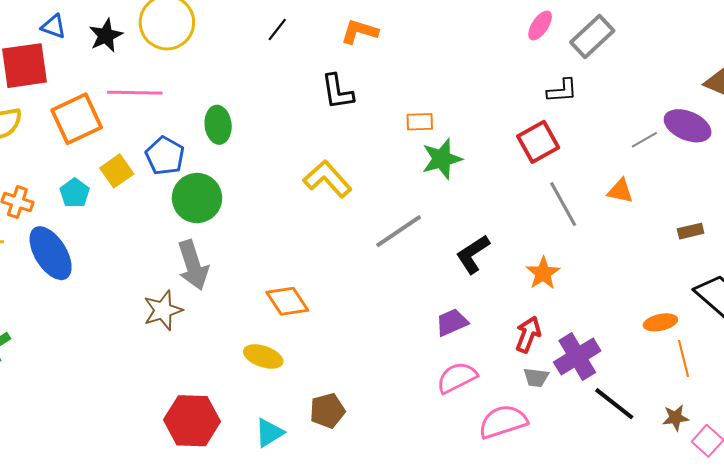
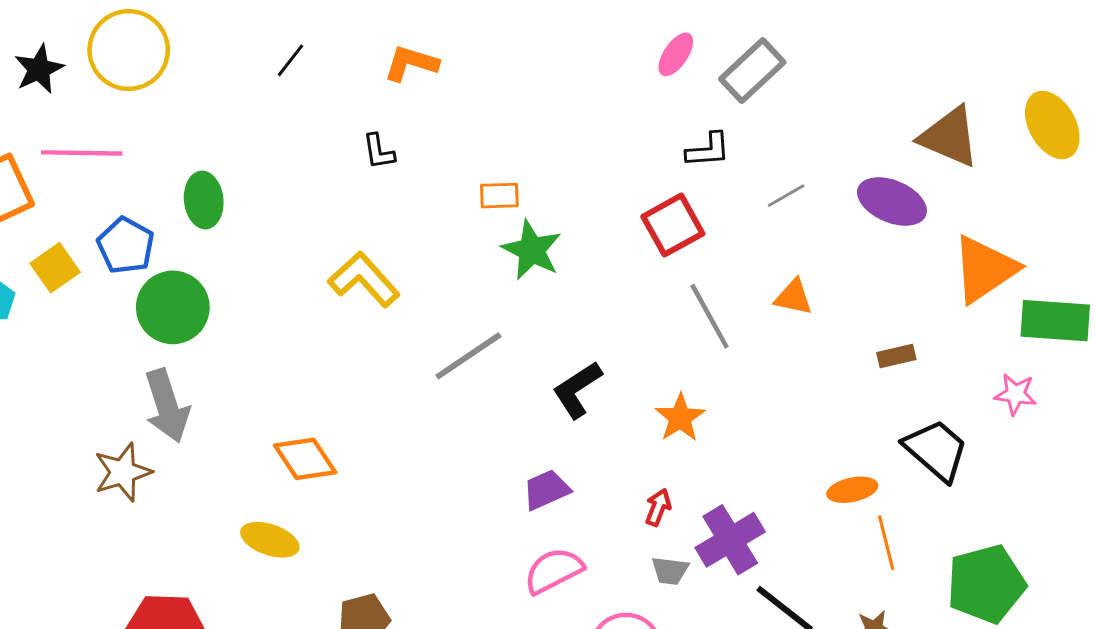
black L-shape: (337, 92) -> (379, 151), size x0.7
gray line: (644, 140) -> (786, 196), moved
green star: (442, 159) -> (532, 250), turned -30
red arrow: (528, 334) -> (658, 507), size x0.7

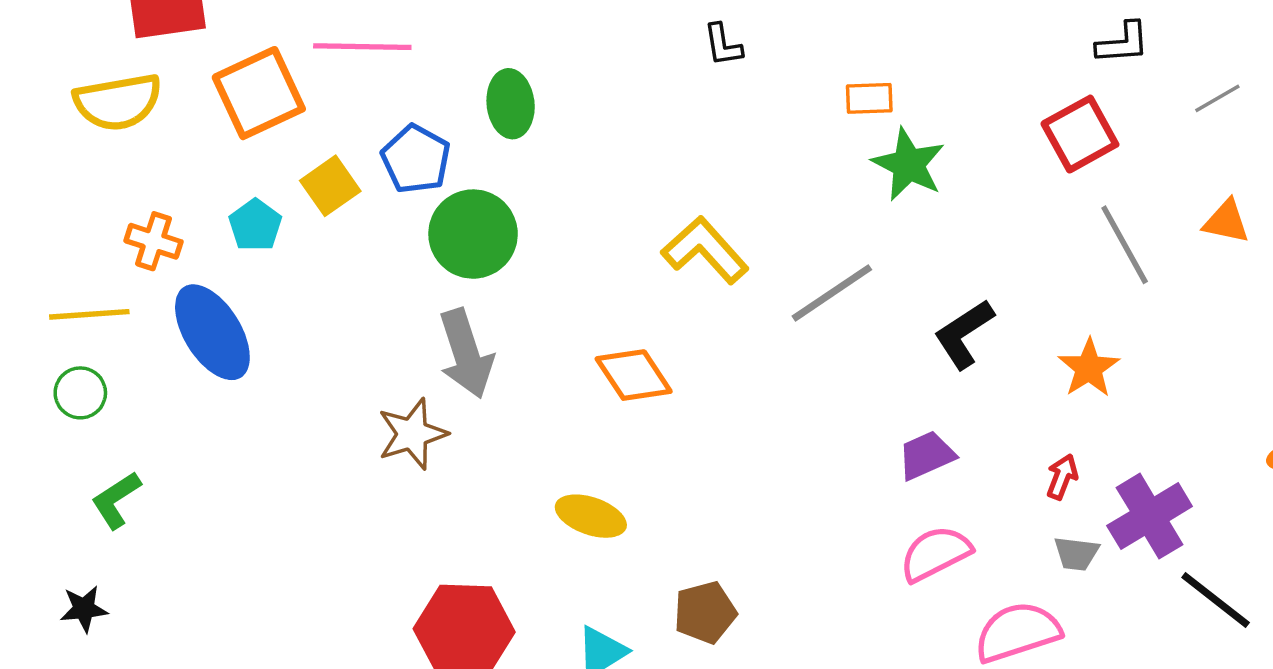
yellow L-shape: (364, 279) -> (705, 250), moved
orange diamond: (305, 459) -> (634, 375), moved

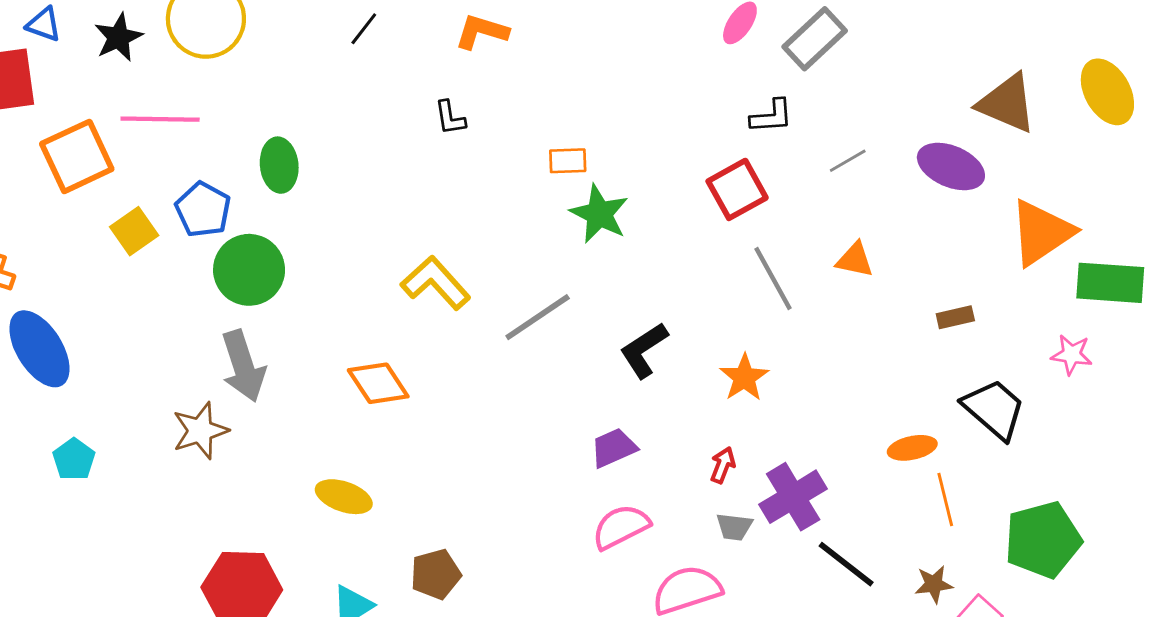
cyan pentagon: (255, 225) -> (74, 459), moved

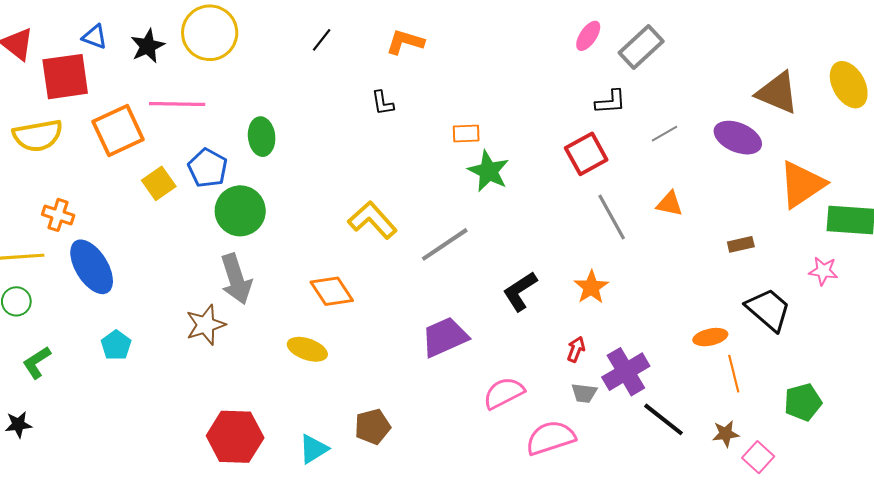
black L-shape: (644, 350) -> (520, 291), moved
purple trapezoid: (614, 448) -> (445, 337), moved, size x1.4
yellow ellipse: (344, 497) -> (307, 349), moved
green pentagon: (1043, 540) -> (803, 402), size x0.7

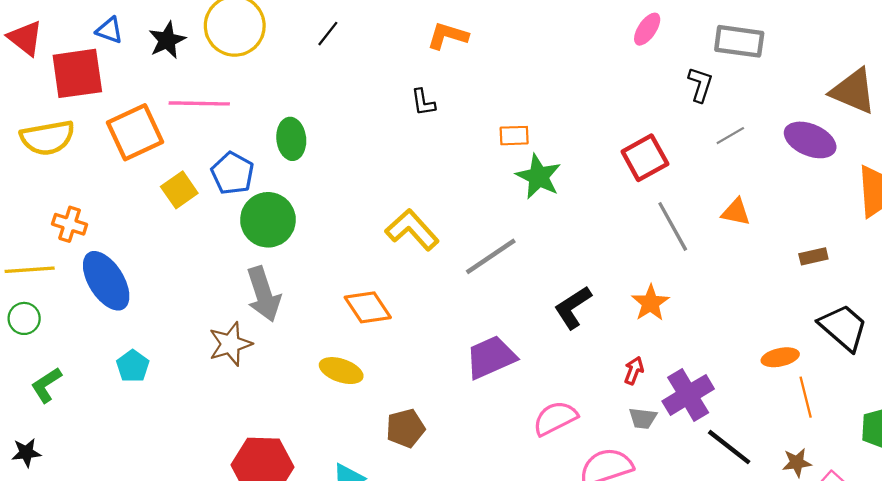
black line: (322, 40) -> (328, 34), moved
gray rectangle: (641, 47) -> (739, 41), moved, turned 51
black L-shape: (611, 102) -> (700, 85), moved, turned -68
brown pentagon: (372, 427) -> (405, 428), moved

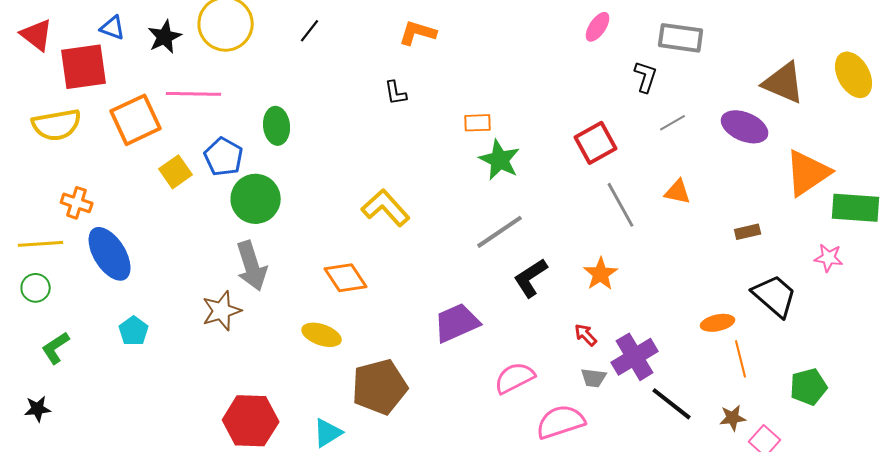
gray line: (491, 256) -> (500, 232), moved
red arrow: (634, 371) -> (586, 335), turned -65
brown pentagon: (405, 428) -> (380, 387), size x1.6

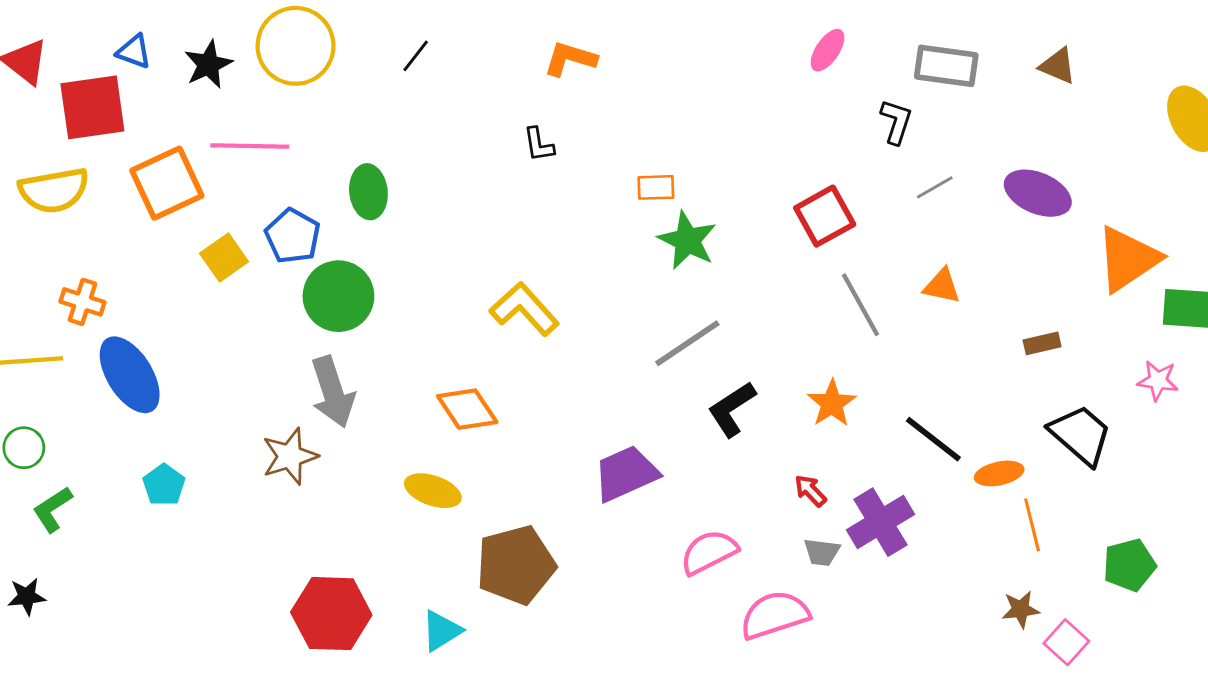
brown triangle: (784, 83) -> (1058, 66), moved, size x0.6
green circle: (36, 288) -> (24, 448), moved
black line: (672, 404) -> (933, 439), moved

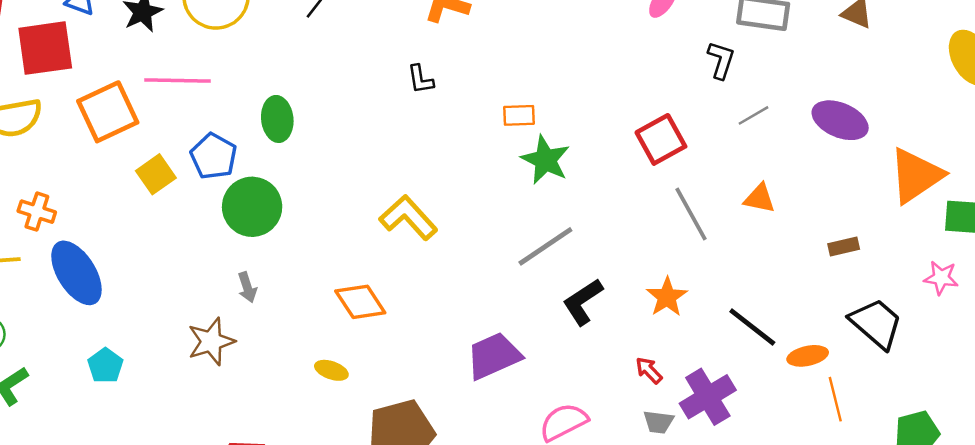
gray arrow: (333, 392) -> (247, 287), size x0.5
yellow ellipse: (433, 491) -> (331, 370), size x0.7

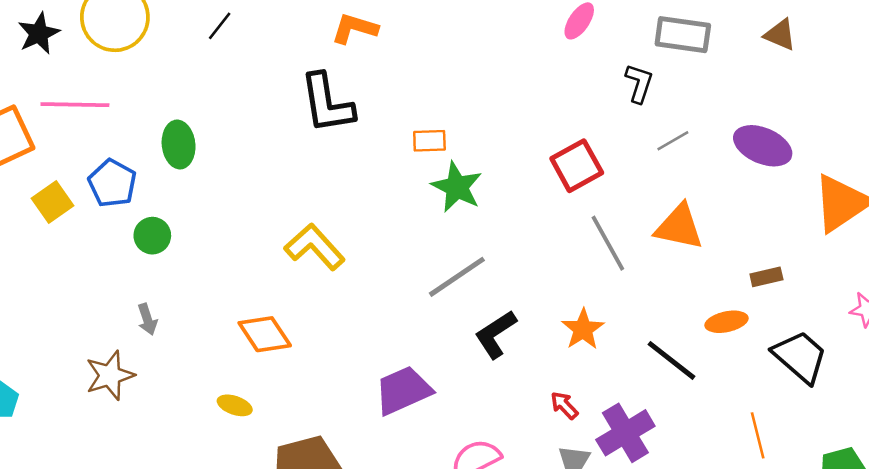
black L-shape: (420, 79) -> (327, 103), size x2.0
orange triangle: (760, 198) -> (679, 227), size x1.5
green circle: (252, 207) -> (152, 236), size x0.6
orange ellipse: (808, 356) -> (726, 322), moved

